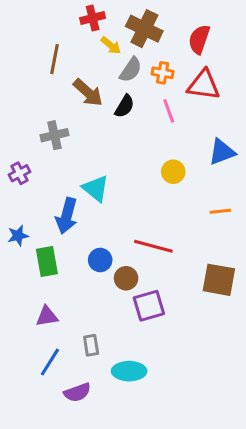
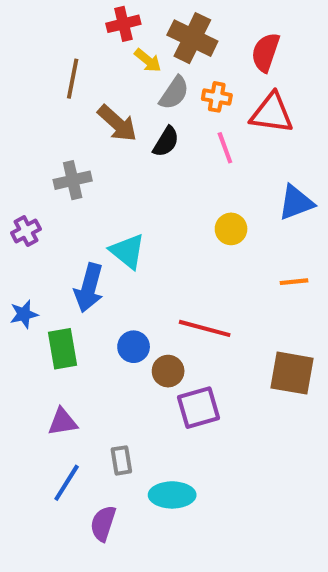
purple semicircle: (77, 392) -> (103, 523), turned 128

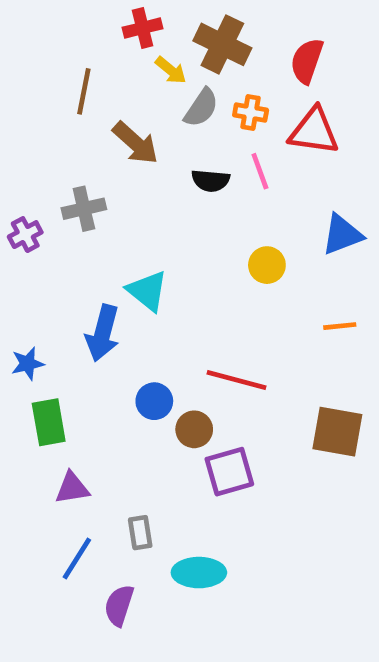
black semicircle: (166, 142) -> (211, 181), moved, turned 64
purple cross: (26, 231) -> (25, 235), moved
green rectangle: (62, 349) -> (49, 422), moved

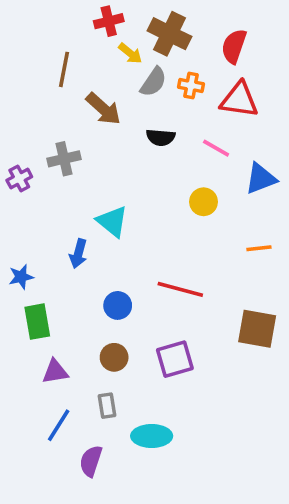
pink line: (260, 171) -> (216, 148), moved, turned -40
blue arrow: (103, 333) -> (78, 254), size x0.7
brown circle: (194, 429) -> (114, 357), moved

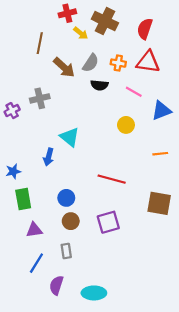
gray semicircle: (153, 82) -> (91, 63), moved
orange cross: (191, 86) -> (118, 63), moved
blue circle: (118, 305) -> (66, 198), moved
cyan ellipse: (152, 436) -> (94, 293), moved

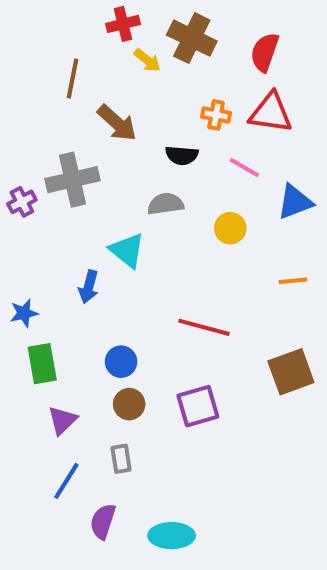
gray semicircle: (91, 63) -> (166, 204), moved, turned -132
gray cross: (40, 98) -> (72, 180), size x1.4
brown square: (159, 203) -> (291, 372), turned -30
purple triangle: (34, 230) -> (62, 420), turned -35

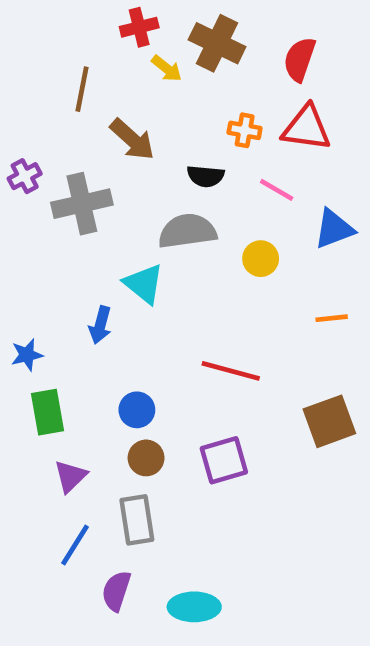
purple cross: (22, 202) -> (25, 176), moved
gray semicircle: (166, 204) -> (187, 231), size x1.4
gray rectangle: (121, 459) -> (137, 520), size x1.5

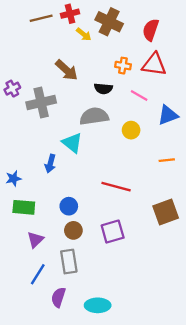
brown line: (82, 89) -> (41, 18), moved, turned 65
green rectangle: (48, 412) -> (24, 207), turned -75

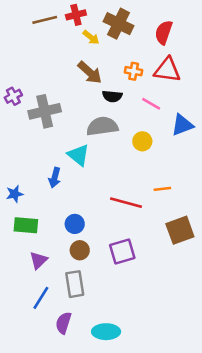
brown arrow: (66, 70) -> (90, 72), moved
orange line: (167, 160) -> (162, 189), moved

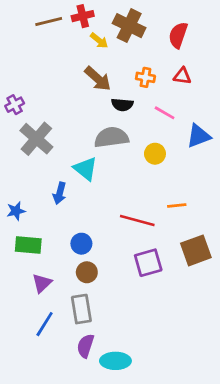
red triangle: (167, 70) -> (182, 76), size x0.6
gray cross: (45, 111) -> (36, 139), moved, turned -36
purple square: (122, 252) -> (148, 263), moved
purple semicircle: (63, 323) -> (85, 346), moved

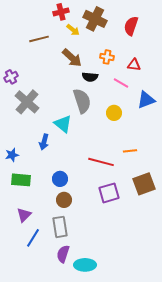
brown line: (49, 22) -> (39, 39), moved
red triangle: (182, 76) -> (134, 65), moved
gray semicircle: (111, 137) -> (82, 101), turned 80
purple triangle: (42, 283) -> (24, 215), moved

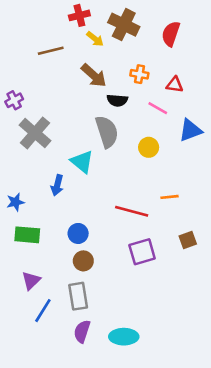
brown square: (144, 184) -> (188, 240), size x0.6
cyan ellipse: (85, 265) -> (124, 337), moved

